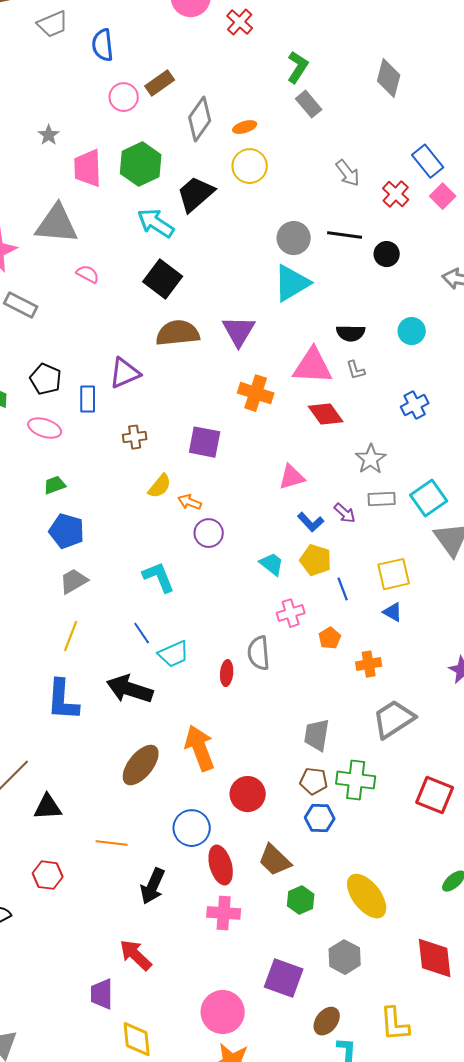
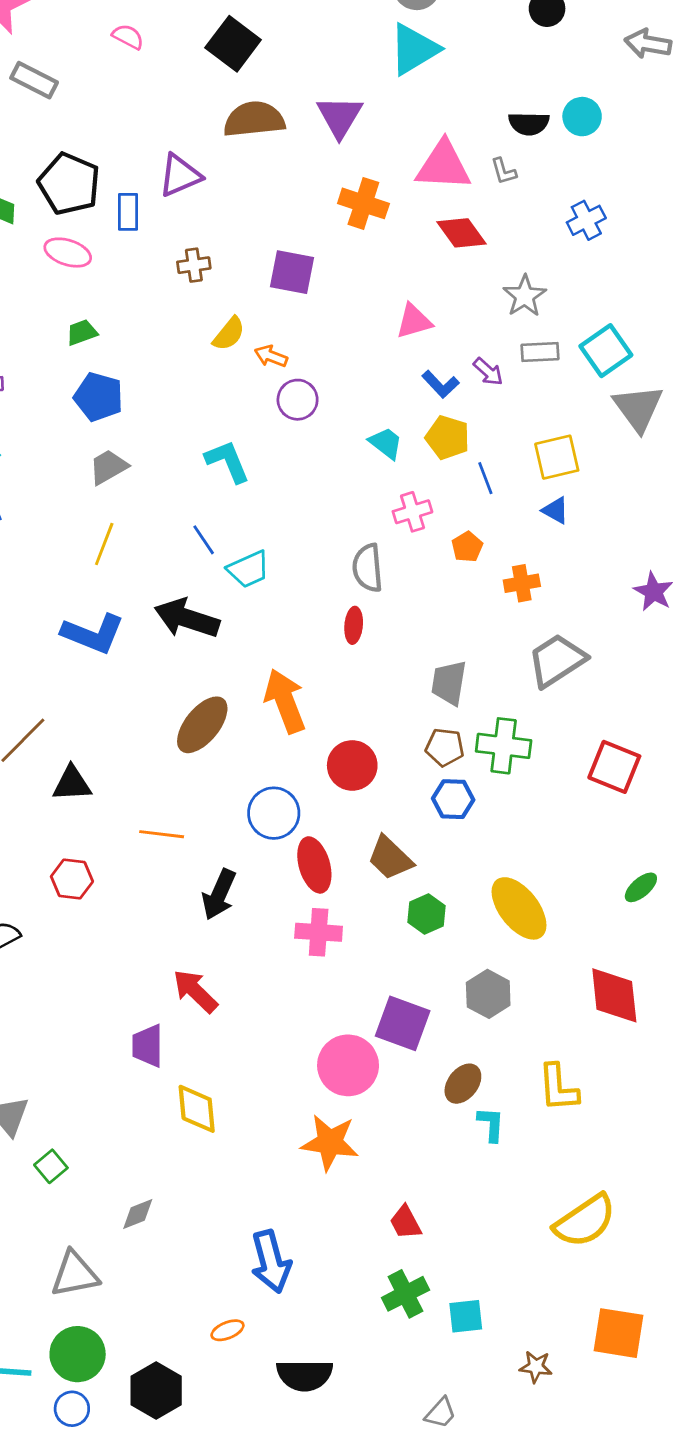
black semicircle: (351, 333) -> (529, 124), moved
black pentagon: (46, 379) -> (69, 184), size x1.4
red ellipse: (227, 673) -> (354, 625), moved
blue L-shape: (63, 700) -> (93, 634), turned -72
pink circle: (223, 1012) -> (348, 1065), moved

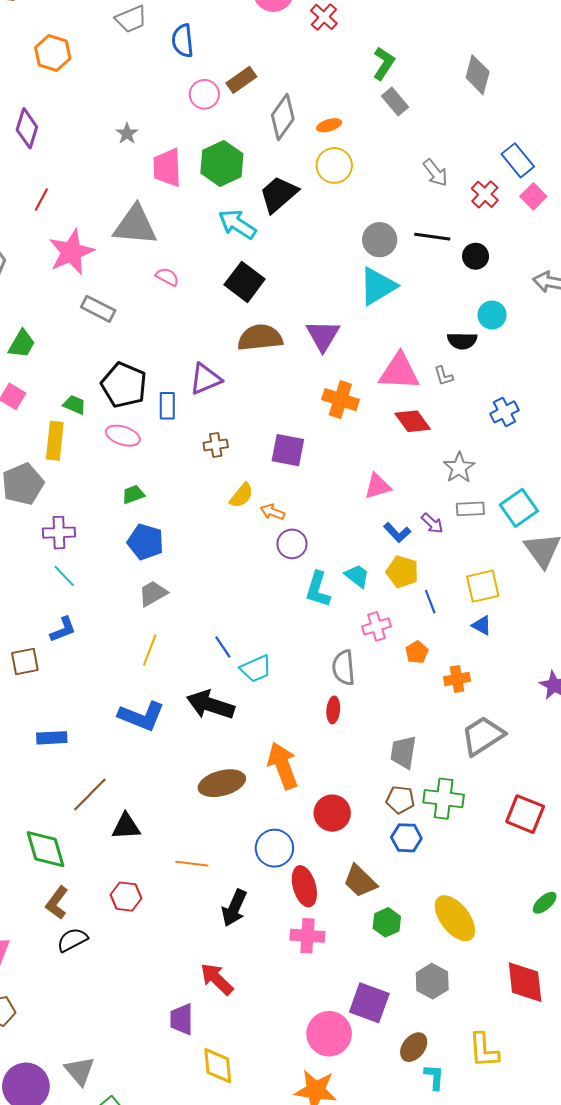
cyan circle: (582, 117) -> (492, 315), moved
cyan L-shape: (227, 461) -> (318, 589), moved, turned -141
brown ellipse: (202, 725) -> (222, 783), turned 36

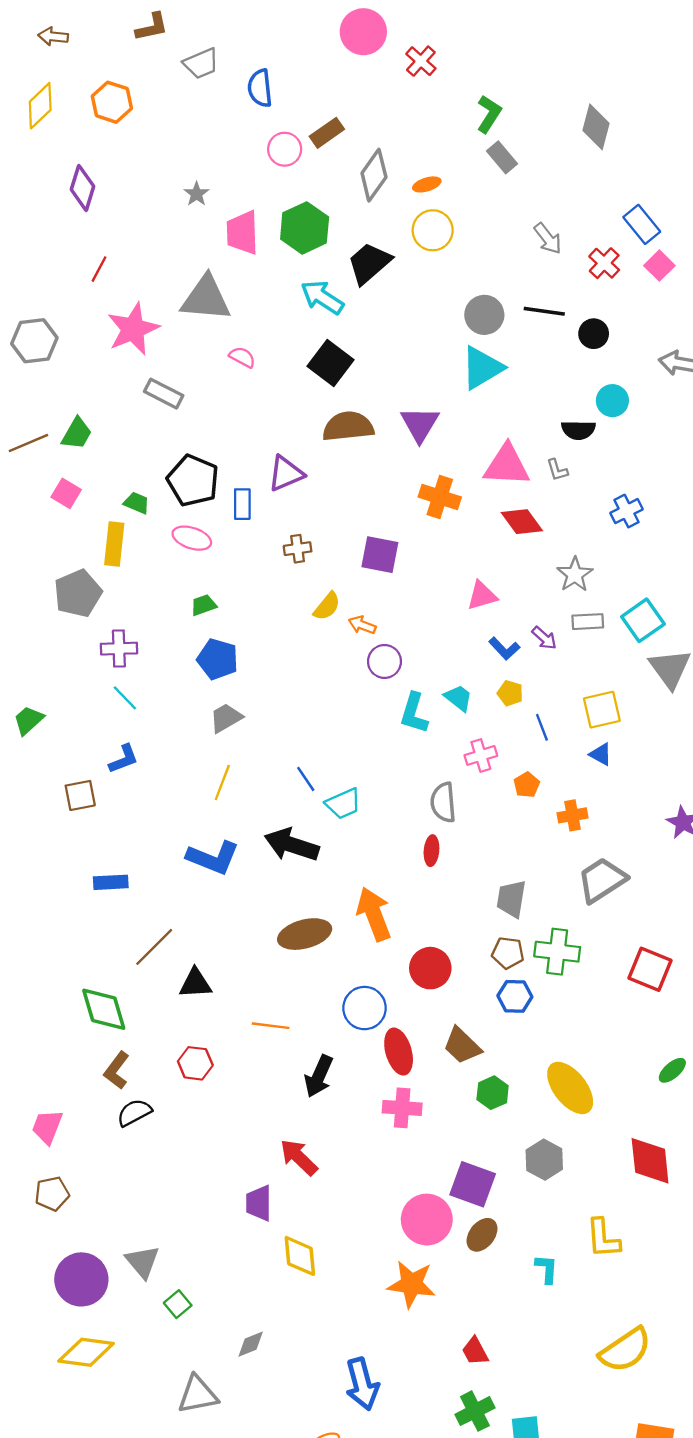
yellow pentagon: (402, 572) -> (510, 693), size x0.7
brown ellipse: (414, 1047) -> (482, 1235), moved

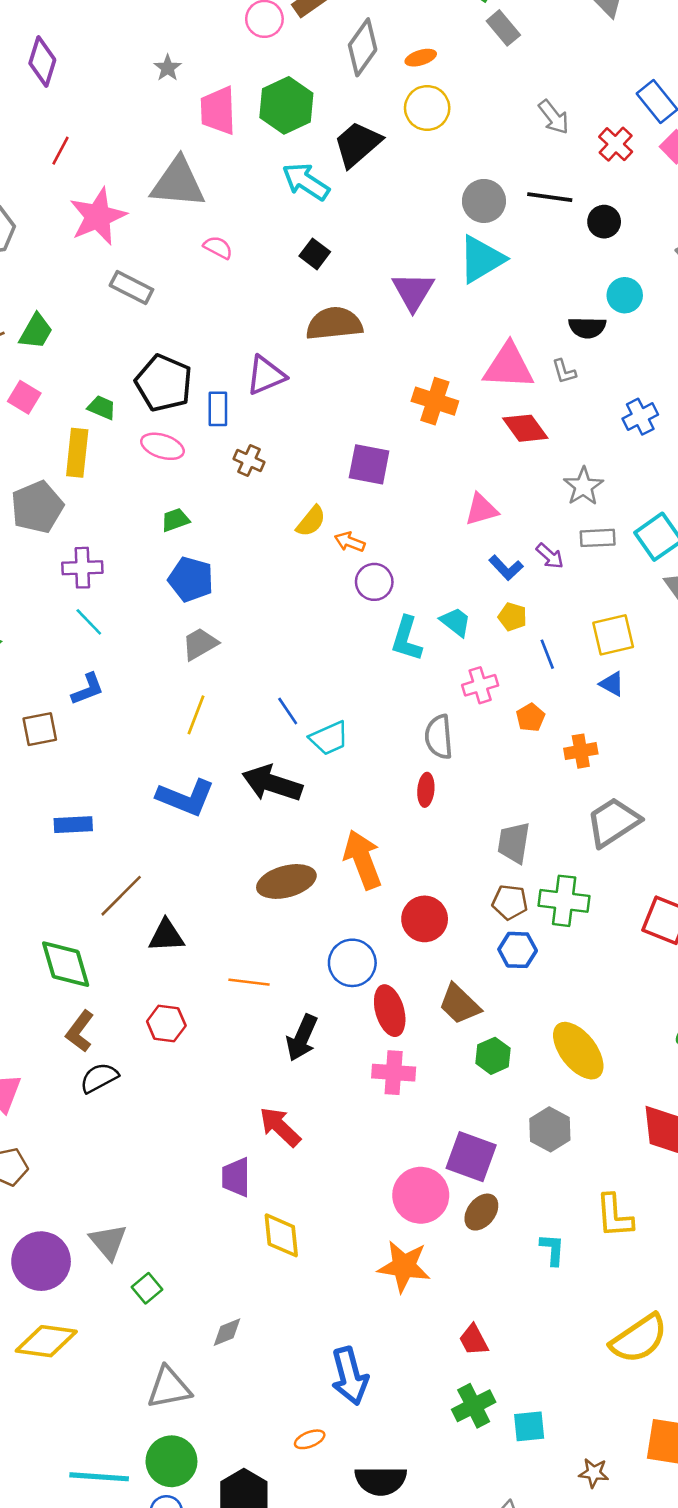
black square: (330, 363) -> (315, 254), size x0.6
purple triangle: (420, 424) -> (413, 291), moved
brown cross: (298, 549) -> (249, 461), moved, turned 32

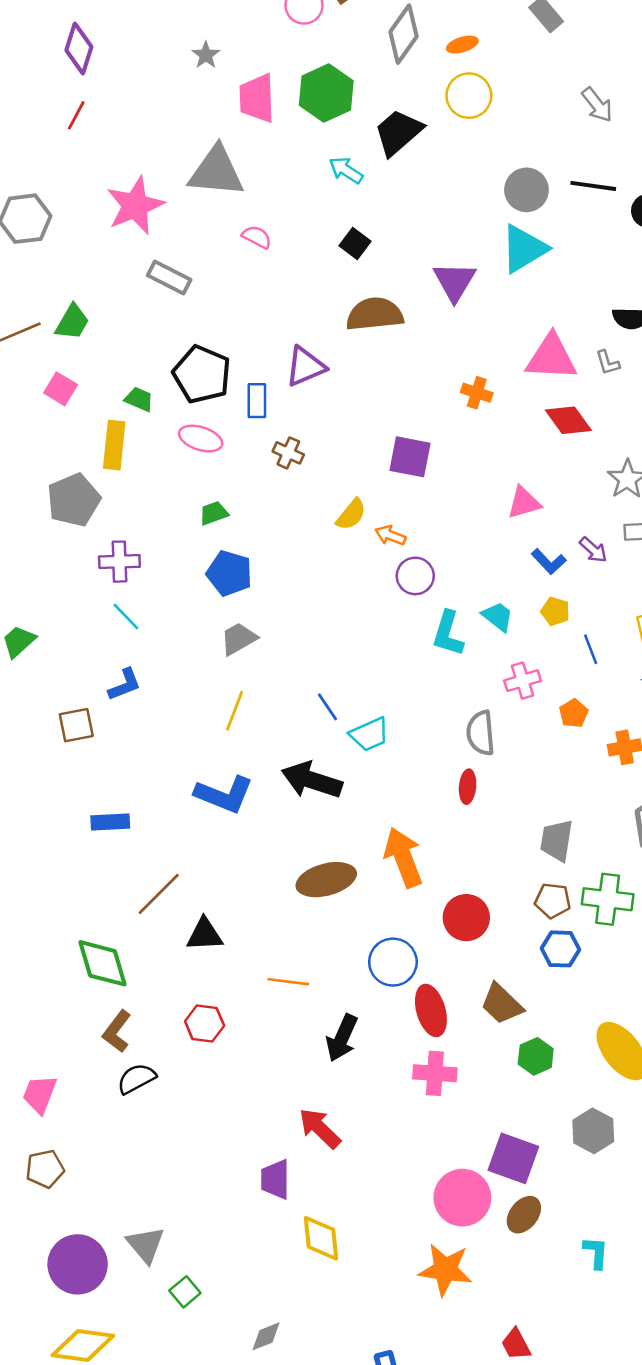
red line: (60, 151) -> (76, 115), moved
cyan arrow: (306, 182) -> (346, 170), size x0.7
orange cross: (435, 401) -> (477, 393), size x0.7

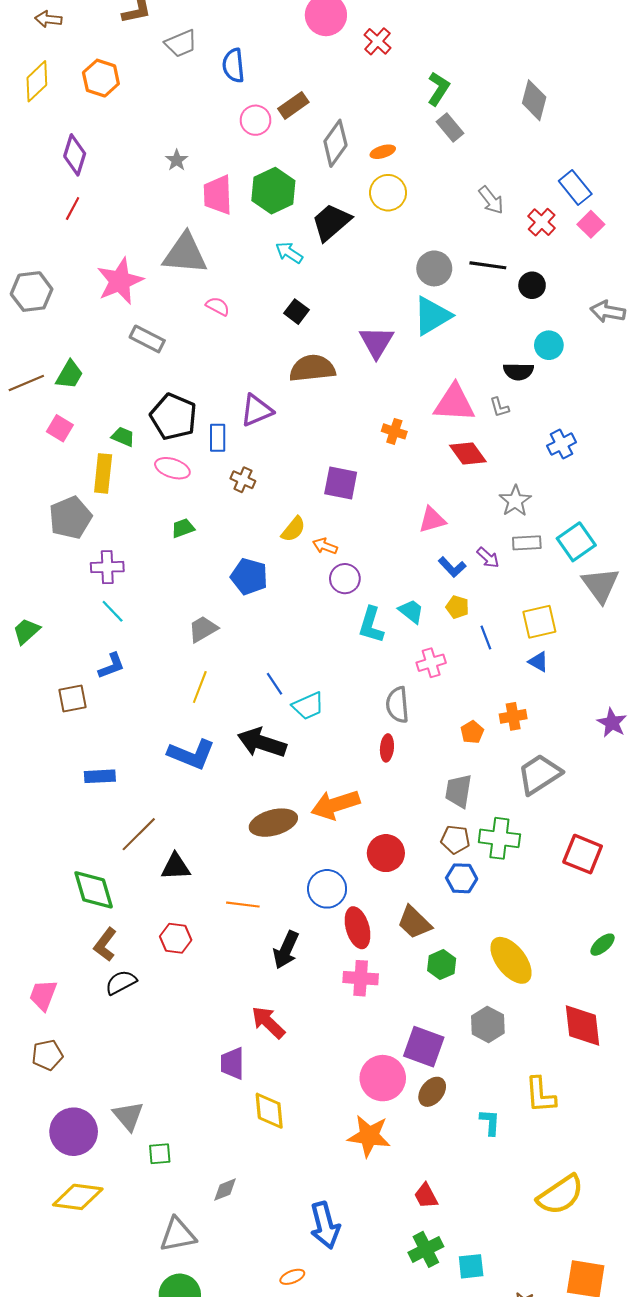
blue pentagon: (229, 573) -> (249, 577), moved
orange pentagon: (574, 713) -> (472, 732), moved
orange arrow: (403, 857) -> (335, 805), turned -87
green square: (185, 1292) -> (160, 1154), turned 35

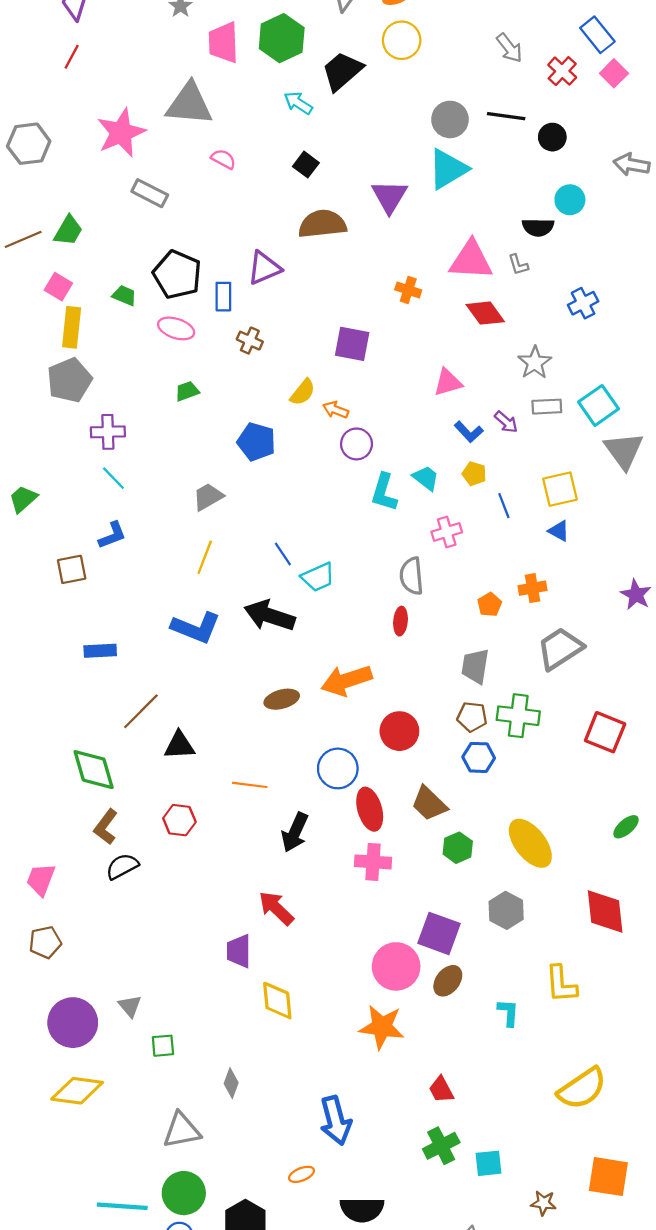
yellow rectangle: (103, 473) -> (72, 327), moved
brown ellipse: (273, 823) -> (282, 699), size x0.7
gray triangle: (128, 1116) -> (130, 1006), size x0.7
gray diamond: (225, 1190) -> (231, 1083), turned -48

